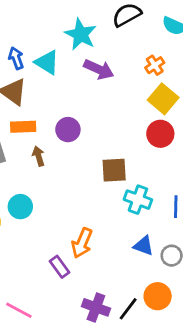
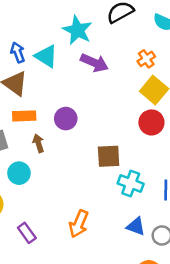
cyan circle: (20, 207) -> (19, 173), moved
purple rectangle: (60, 267) -> (27, 233), moved

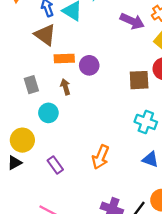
purple arrow: (94, 63) -> (132, 21), moved
orange rectangle: (24, 116) -> (64, 59), moved
brown square: (109, 156) -> (139, 80), moved

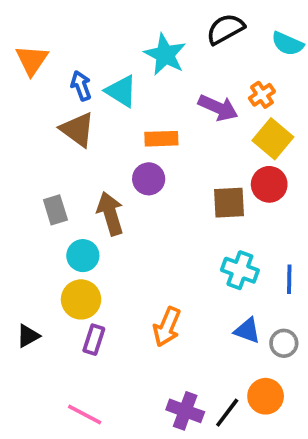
orange rectangle: (64, 59) -> (161, 139), moved
brown arrow: (65, 87) -> (110, 214), size x1.6
yellow circle: (22, 140) -> (81, 299), moved
purple rectangle: (55, 165) -> (94, 340), turned 54

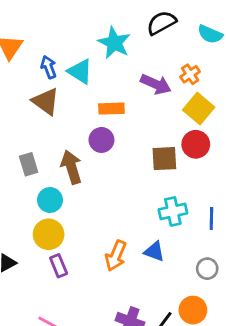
cyan cross: (240, 270) -> (173, 211), turned -32
blue triangle: (247, 330) -> (154, 251), moved
purple rectangle: (94, 340) -> (59, 266), turned -40

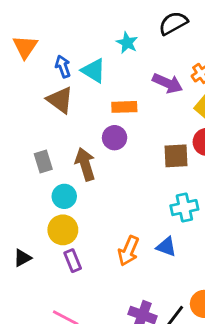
cyan star: (114, 43) -> (127, 43), size x0.7

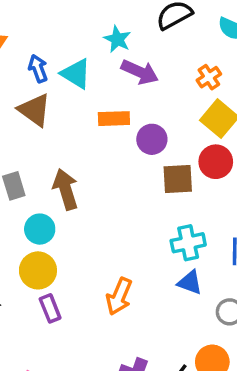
purple arrow: (168, 83) -> (140, 72), moved
purple circle: (115, 138) -> (152, 139), moved
blue triangle: (166, 247) -> (190, 283), moved

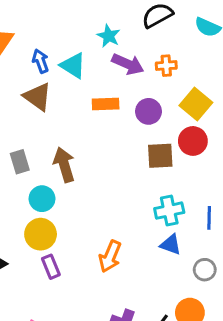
orange cross: (209, 77) -> (166, 66), moved, turned 30
purple circle: (152, 139) -> (148, 111), moved

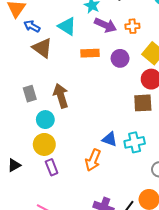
blue arrow: (41, 61) -> (32, 26), moved, turned -42
brown square: (160, 156) -> (143, 103), moved
cyan cross: (169, 211) -> (135, 142), moved
blue triangle: (171, 245) -> (110, 139), moved

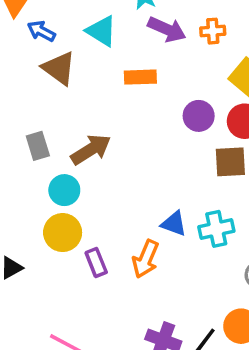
purple circle: (120, 58) -> (199, 116), moved
brown arrow: (61, 96) -> (91, 149), turned 75
purple rectangle: (52, 167) -> (96, 263), moved

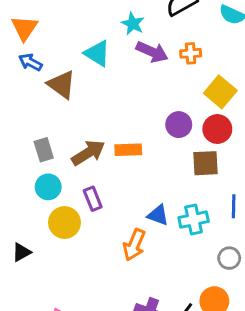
blue arrow: (41, 31) -> (30, 62), moved
orange rectangle: (140, 77) -> (128, 150), moved
cyan circle: (64, 190) -> (48, 187), moved
purple rectangle: (96, 263) -> (93, 199), moved

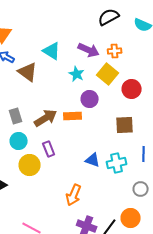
cyan star: (133, 24) -> (77, 74), moved
yellow square: (220, 92) -> (108, 74), moved
purple circle: (179, 125) -> (90, 99), moved
red circle: (217, 129) -> (132, 89), moved
orange arrow: (134, 245) -> (74, 195), moved

